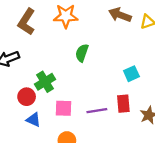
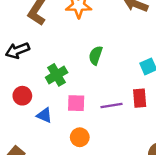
green semicircle: (82, 53) -> (96, 55), moved
red circle: (27, 97) -> (22, 96), moved

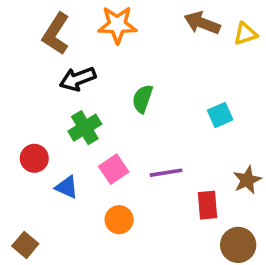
black arrow: (17, 51) -> (78, 79), moved
red rectangle: (140, 98) -> (208, 205), moved
pink square: (76, 103) -> (114, 169), turned -36

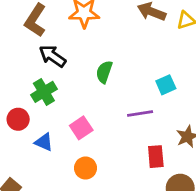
black arrow: (78, 79) -> (53, 56), turned 56
green cross: (85, 128) -> (44, 92), moved
purple line: (166, 173) -> (140, 113), moved

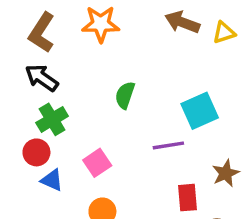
black arrow: (53, 56) -> (42, 78), moved
cyan square: (166, 85) -> (200, 111), size x1.5
red circle: (18, 119) -> (36, 152), moved

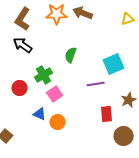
brown arrow: (182, 22) -> (83, 13), moved
green cross: (52, 119) -> (44, 75), moved
blue triangle: (52, 180) -> (40, 114), moved

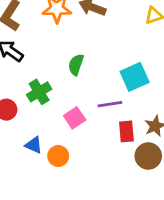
pink square: (55, 94) -> (75, 118), moved
red rectangle: (107, 114) -> (126, 131), moved
brown circle: (124, 136) -> (148, 156), moved

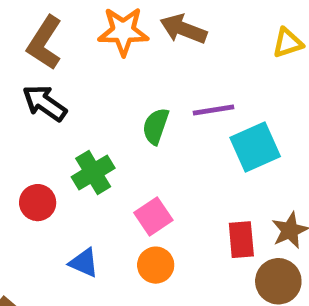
purple line: (110, 104) -> (214, 110), moved
orange circle: (58, 156) -> (156, 265), moved

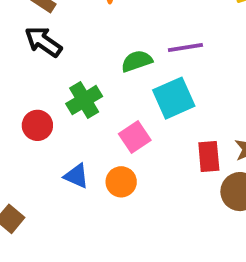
green semicircle: (156, 126) -> (137, 61), turned 52
cyan square: (255, 147) -> (174, 98), moved
orange circle: (156, 265) -> (121, 182), moved

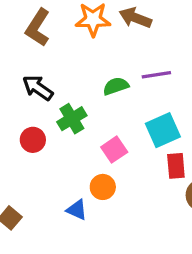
black arrow: (43, 42) -> (38, 88), moved
cyan square: (174, 98) -> (163, 130), moved
blue triangle: (76, 176) -> (77, 210), moved

